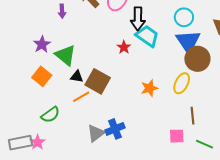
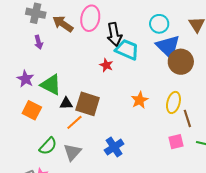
yellow ellipse: (182, 83) -> (173, 102), moved
gray triangle: (96, 133) -> (72, 152), moved

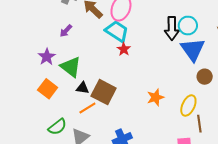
black arrow: (114, 34) -> (172, 28), moved
purple arrow: (39, 42) -> (66, 31), moved, turned 48
cyan trapezoid: (127, 50) -> (117, 31), moved
brown circle: (181, 62) -> (205, 77), moved, size x0.6
red star: (106, 65) -> (124, 49), moved

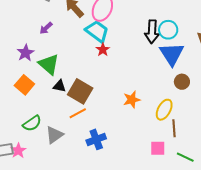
orange line: (87, 108) -> (78, 113), moved

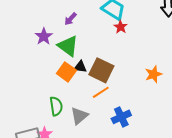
purple arrow: (46, 28) -> (70, 19), moved
orange square: (24, 85) -> (66, 72), moved
green semicircle: (32, 123) -> (56, 106), turned -60

